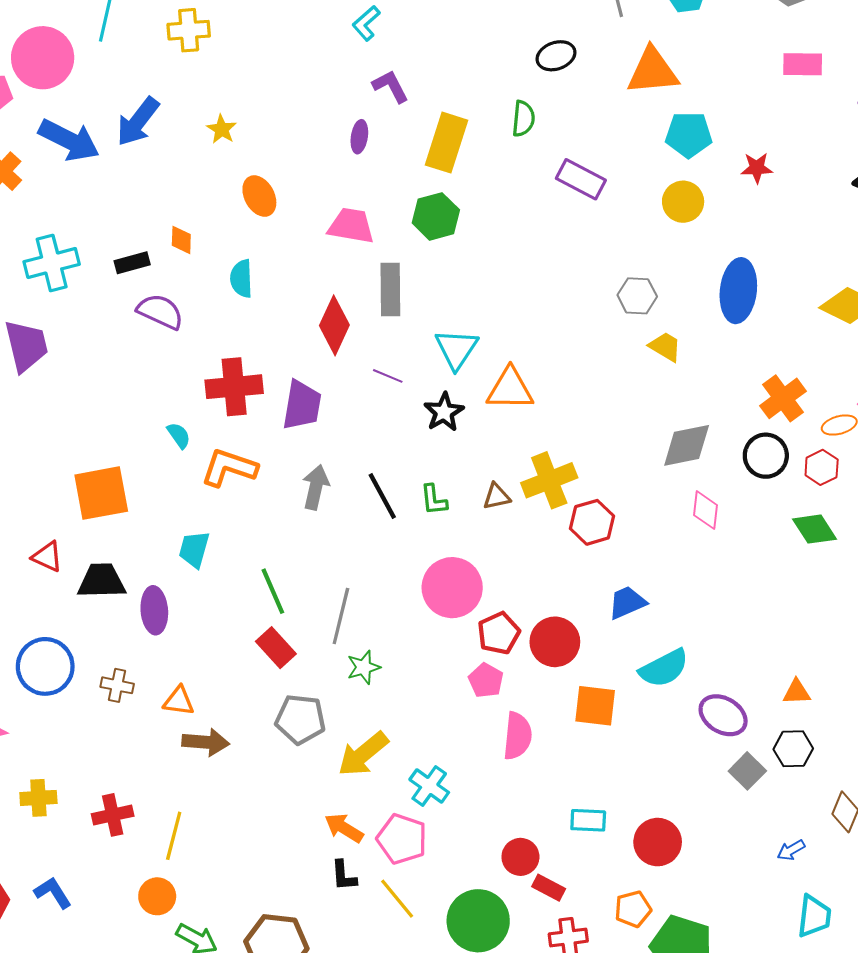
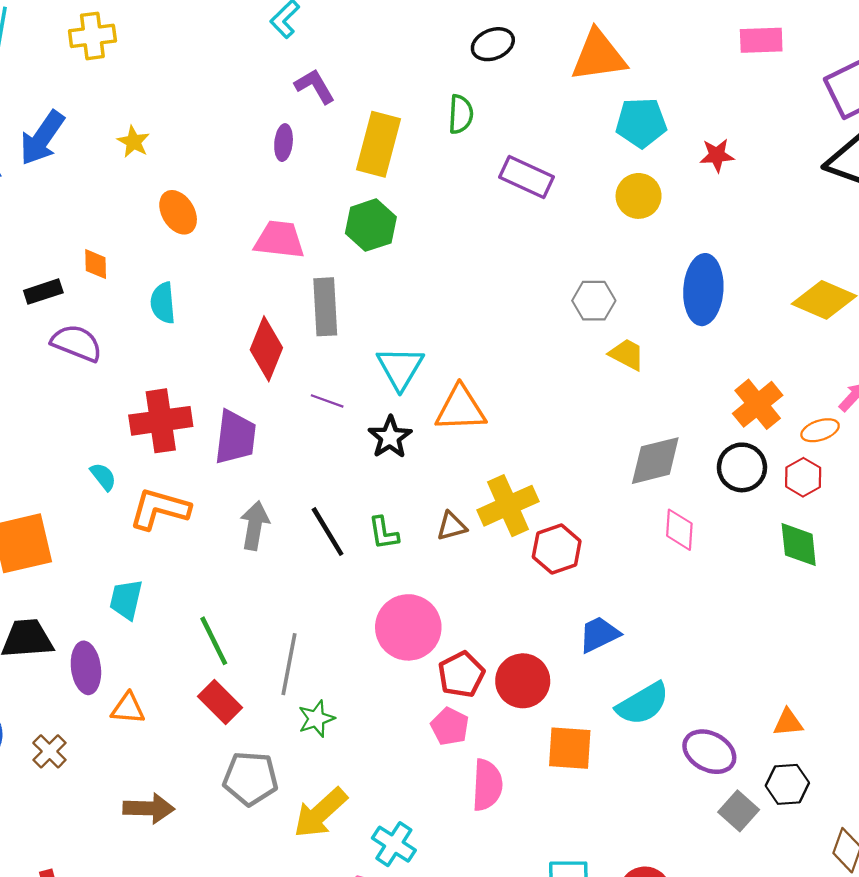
green diamond: (814, 529) -> (799, 545), turned 30
brown cross: (117, 685) -> (49, 751), turned 36
orange triangle: (179, 701) -> (128, 708), moved

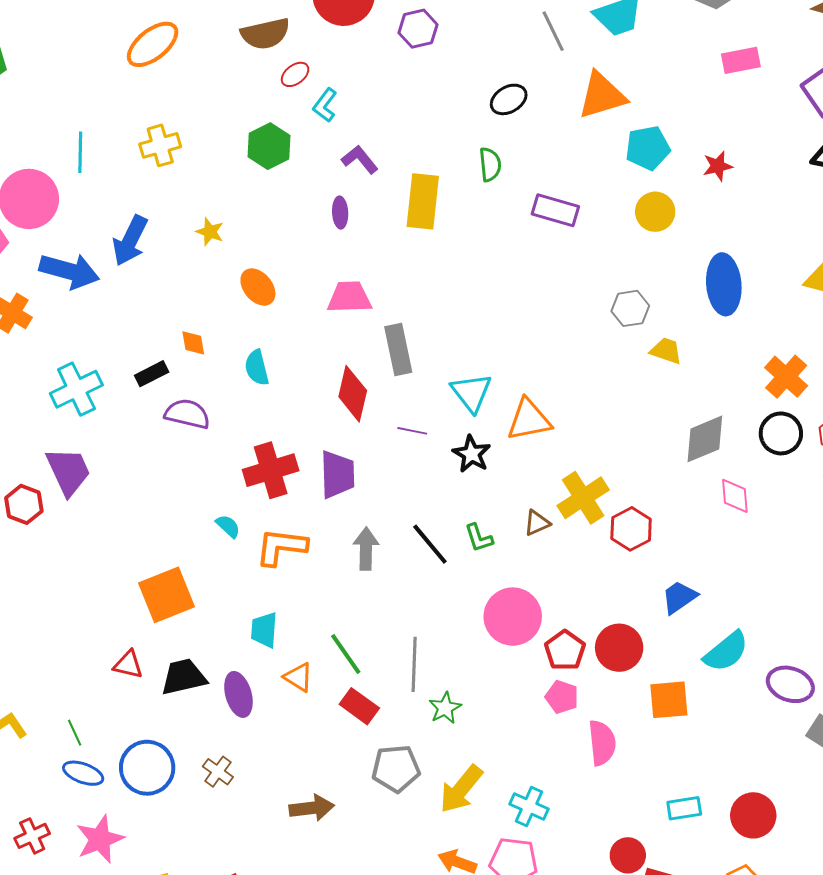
green hexagon: (371, 225) -> (269, 146), moved
orange triangle: (128, 708) -> (298, 677), moved, turned 36

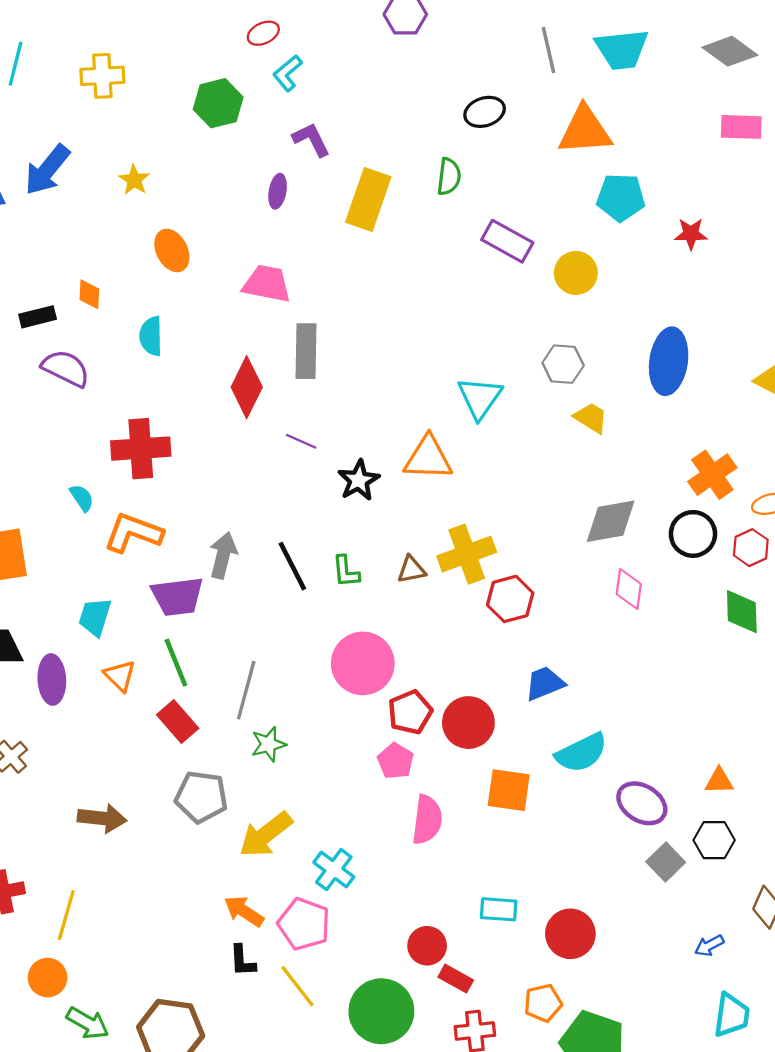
yellow circle: (655, 212) -> (576, 273), moved
cyan triangle: (471, 393) -> (480, 398), moved
purple trapezoid: (337, 475) -> (177, 596), moved, turned 72

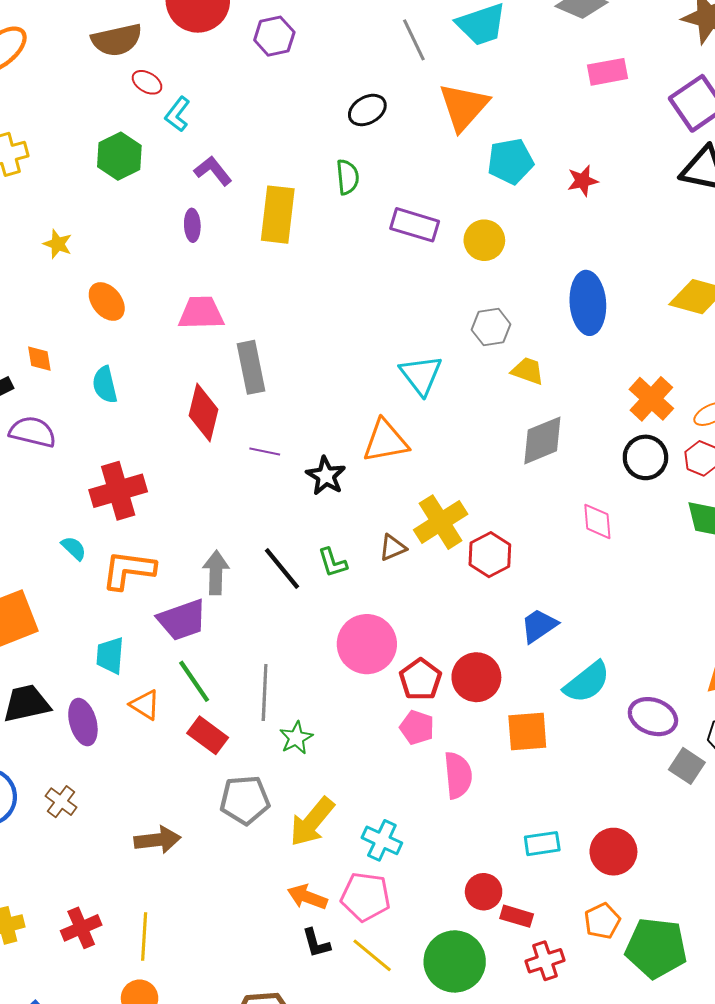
red ellipse: (263, 33) -> (147, 82), turned 68
orange triangle: (585, 130) -> (464, 107), turned -32
gray diamond: (611, 521) -> (542, 440), moved

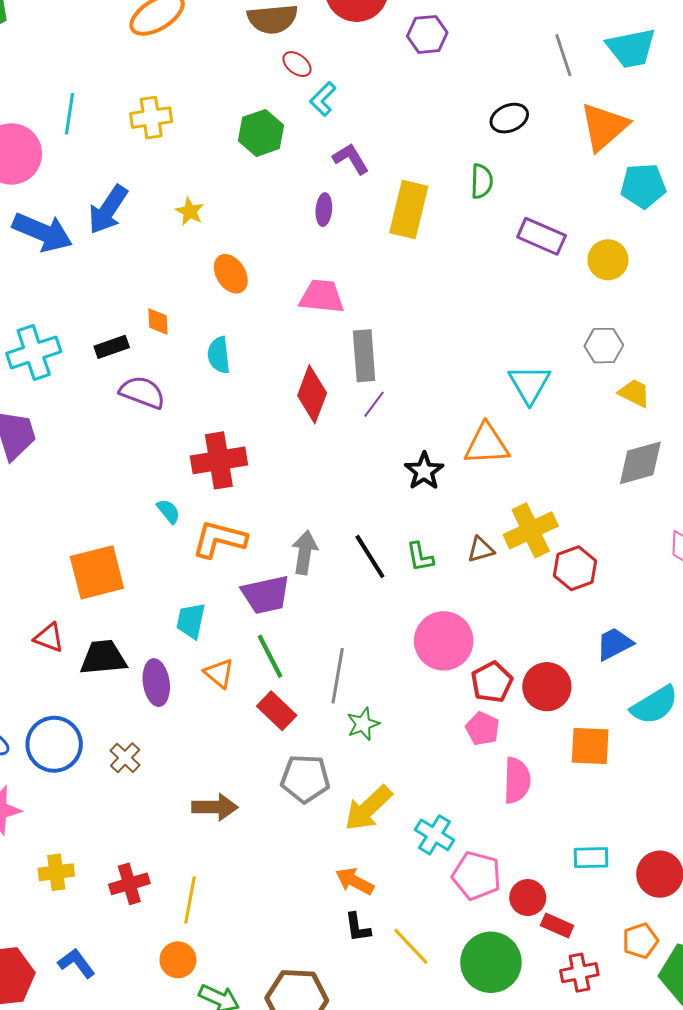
purple line: (265, 451) -> (374, 404), moved, turned -72
pink pentagon: (365, 897) -> (477, 876), moved

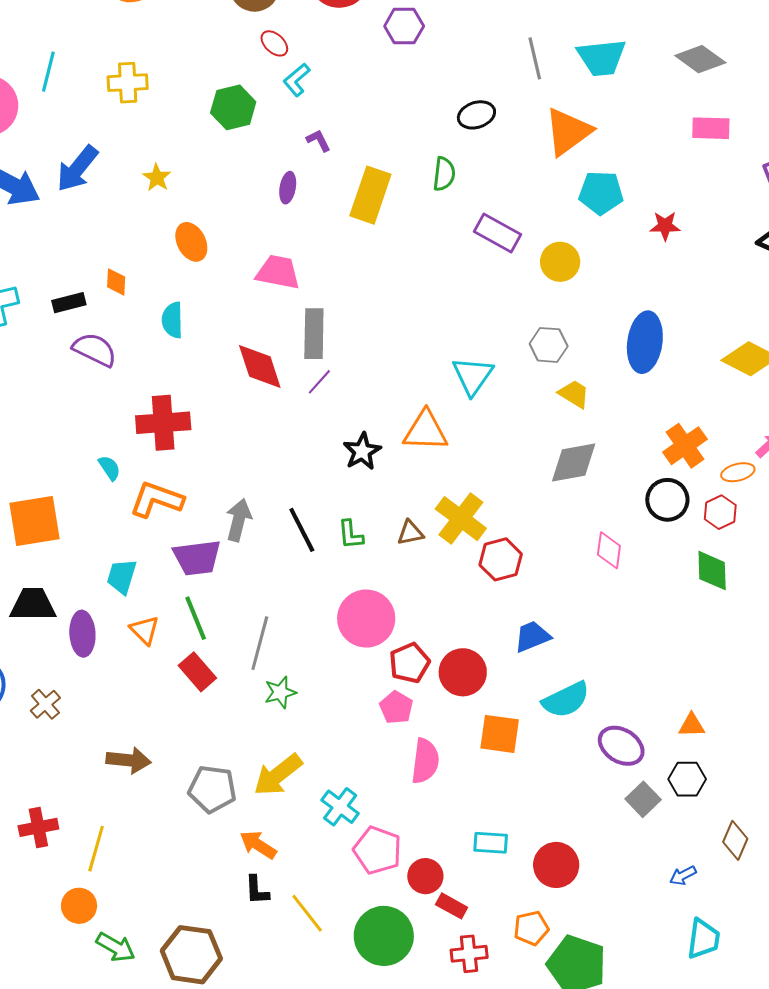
purple L-shape: (351, 159) -> (318, 140), size x0.7
red diamond: (312, 394) -> (260, 367), turned -44
yellow cross: (531, 530) -> (461, 519), turned -33
gray pentagon: (305, 779) -> (212, 789), moved

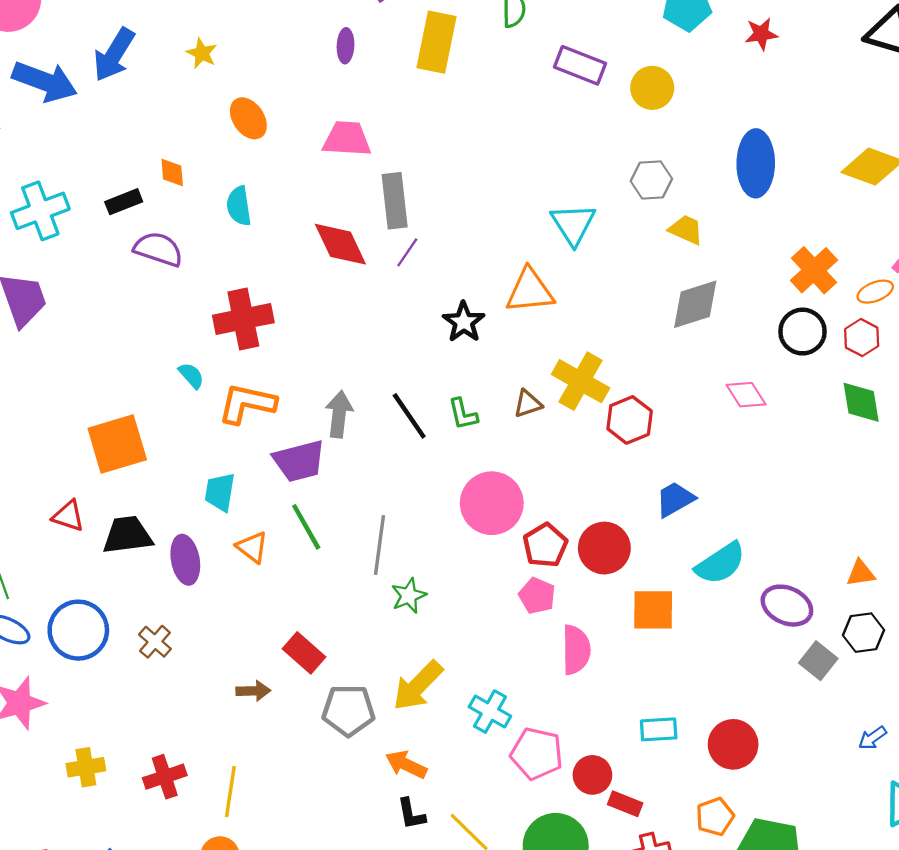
pink diamond: (609, 550) -> (746, 395), turned -33
red rectangle: (197, 672) -> (304, 653), moved
brown arrow: (128, 760) -> (253, 691), size x0.7

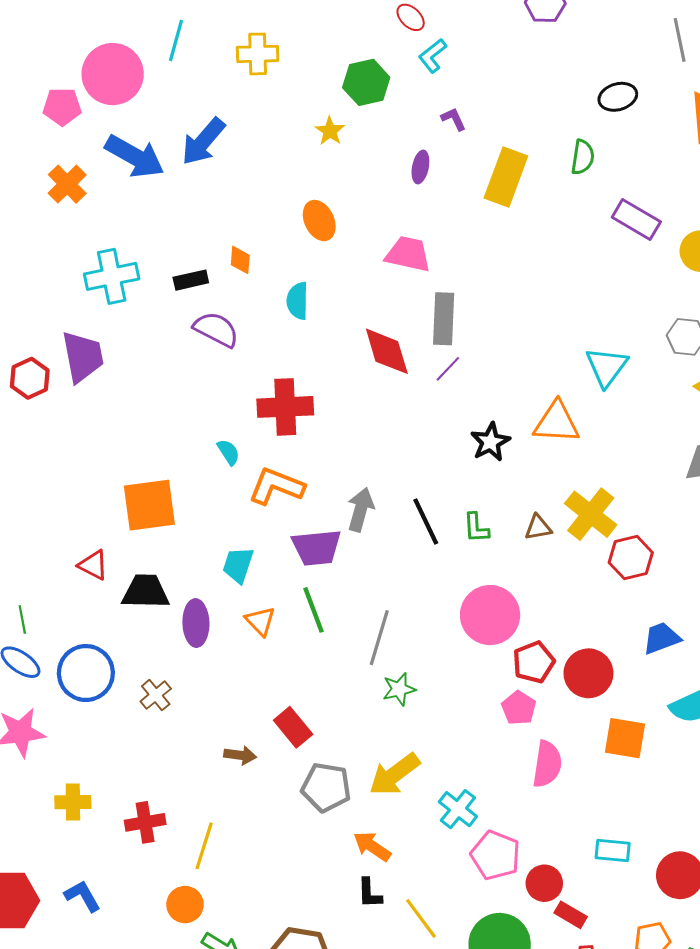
yellow star: (202, 53) -> (330, 131), moved

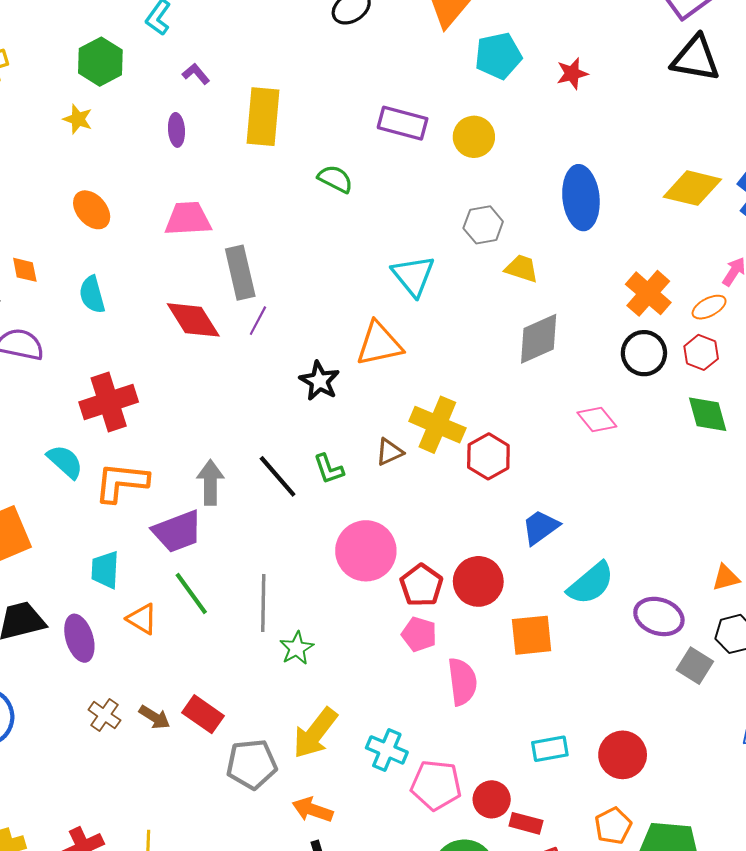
green semicircle: (583, 157) -> (335, 179), moved, turned -56
cyan semicircle: (228, 452) -> (65, 462), size x1.4
brown cross: (156, 695) -> (104, 715), moved
brown arrow: (240, 755) -> (154, 717), moved, turned 40

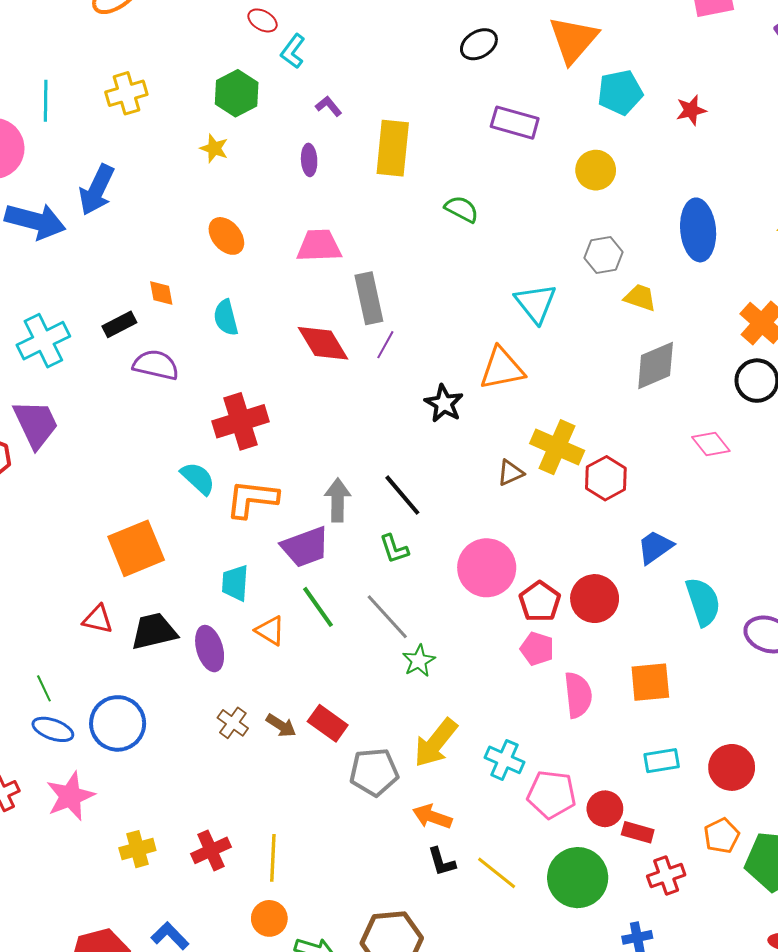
purple rectangle: (403, 123) -> (515, 123), moved
green L-shape: (329, 469) -> (394, 549), moved
cyan semicircle: (591, 583) -> (703, 602), turned -69
gray line: (263, 603) -> (387, 617), turned -44
orange square: (532, 635) -> (650, 682), moved

